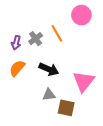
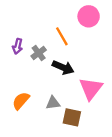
gray cross: (36, 39) -> (39, 53), moved
orange semicircle: (17, 68) -> (21, 101), moved
black arrow: (49, 69) -> (63, 67), moved

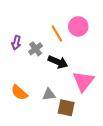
pink circle: (89, 16) -> (78, 26), moved
orange semicircle: (21, 101) -> (19, 93), turned -90

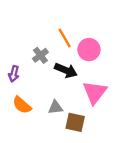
pink circle: (78, 26) -> (89, 50), moved
purple arrow: (16, 43) -> (14, 74), moved

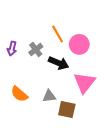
purple arrow: (14, 74) -> (12, 49), moved

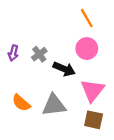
orange line: (58, 34) -> (87, 18), moved
gray triangle: (49, 96) -> (54, 105), size x1.6
brown square: (67, 110) -> (94, 120), moved

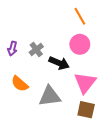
orange semicircle: (21, 103) -> (20, 84), moved

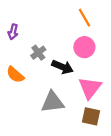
purple arrow: (12, 48) -> (13, 32), moved
orange semicircle: (20, 84) -> (15, 75), moved

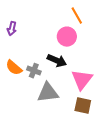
pink circle: (84, 47) -> (67, 37), moved
gray cross: (38, 53) -> (34, 71), moved, turned -32

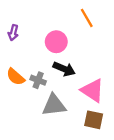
pink circle: (67, 37) -> (56, 42), moved
pink triangle: (82, 80) -> (92, 90), turned -35

